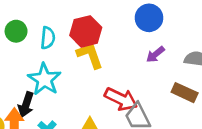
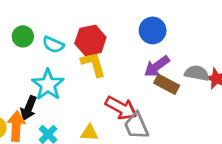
cyan semicircle: (48, 38) -> (53, 45), turned 105
purple arrow: (155, 54) -> (157, 66), size x1.4
brown rectangle: (185, 93) -> (167, 84), moved

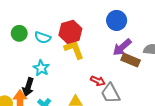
cyan star: (48, 85) -> (41, 68), size x0.7
red arrow: (121, 108) -> (98, 81), size x0.6

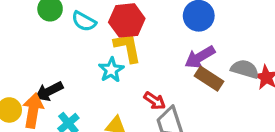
cyan star: (41, 68) -> (111, 70), moved
black arrow: (28, 87) -> (49, 91), turned 36

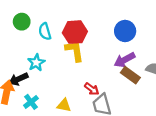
cyan semicircle: (84, 21) -> (45, 31), turned 42
cyan star: (111, 70) -> (36, 63), moved

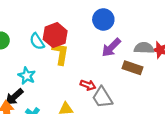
cyan semicircle: (45, 31) -> (37, 41), moved
yellow L-shape: (75, 51) -> (60, 53), turned 35
brown rectangle: (130, 75) -> (132, 68), moved

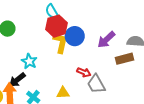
blue circle: (103, 19) -> (75, 36), moved
cyan semicircle: (37, 41) -> (52, 12), moved
brown rectangle: (132, 68) -> (125, 59), turned -36

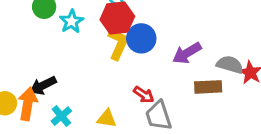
cyan star: (29, 61) -> (72, 21), moved

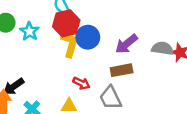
brown rectangle: (208, 87) -> (122, 70), moved
red arrow: (144, 95) -> (81, 83), moved

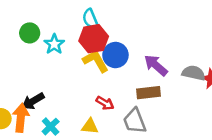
yellow L-shape: (70, 44) -> (96, 61), turned -50
purple arrow: (126, 44) -> (156, 65), turned 75

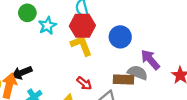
blue circle: (115, 55) -> (120, 37), moved
purple arrow: (156, 65) -> (150, 60), moved
gray semicircle: (194, 73) -> (138, 73), moved

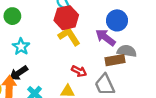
cyan star: (47, 26) -> (21, 47), moved
blue circle: (120, 37) -> (117, 20), moved
purple arrow: (150, 60) -> (105, 37), moved

